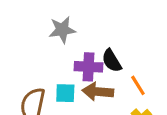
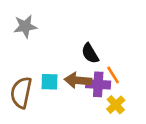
gray star: (62, 30) -> (25, 26), moved
purple cross: (88, 67) -> (98, 84), moved

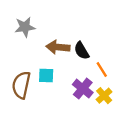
brown arrow: (78, 80) -> (58, 47), moved
purple cross: (98, 84) -> (83, 89), moved, turned 36

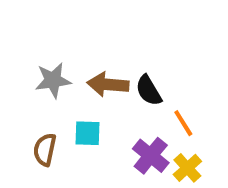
gray star: (25, 27) -> (53, 80), moved
brown semicircle: (21, 85) -> (45, 150), size x0.7

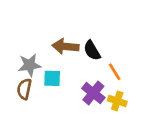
gray star: (53, 80) -> (30, 65), moved
yellow cross: (187, 168) -> (117, 101), turned -30

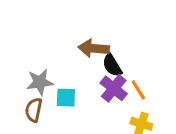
brown arrow: (65, 47) -> (94, 48), moved
purple cross: (93, 93) -> (114, 88), moved

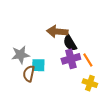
purple cross: (114, 88) -> (71, 59), turned 36
brown semicircle: (34, 110) -> (29, 74), moved

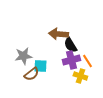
brown semicircle: (29, 74) -> (31, 74), turned -140
yellow cross: (90, 83) -> (80, 76), moved

